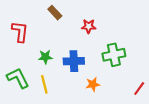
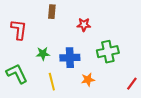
brown rectangle: (55, 13) -> (52, 12), turned 48
yellow line: (44, 84) -> (52, 82), moved

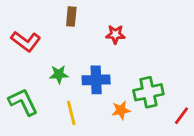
red L-shape: (19, 30) -> (26, 41), turned 120
green cross: (108, 52) -> (148, 92), moved

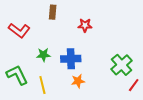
green cross: (148, 92) -> (122, 65), moved, turned -30
orange star: (121, 110) -> (78, 81), moved
yellow line: (71, 113) -> (42, 85), moved

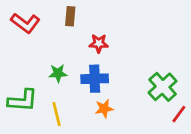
red star: (85, 25) -> (99, 43), moved
red L-shape: (19, 30) -> (25, 23), moved
green L-shape: (17, 75) -> (23, 100), turned 120

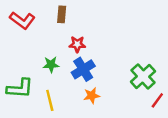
red star: (99, 43) -> (77, 44), moved
blue cross: (95, 79) -> (83, 69), turned -30

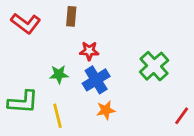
green cross: (143, 76) -> (154, 66), moved

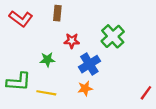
green cross: (154, 66) -> (113, 36), moved
blue cross: (96, 80) -> (89, 64), moved
yellow line: (57, 116) -> (46, 93), turned -66

